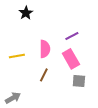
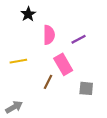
pink semicircle: (45, 49) -> (49, 35), moved
pink rectangle: (71, 59) -> (63, 64), moved

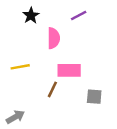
purple line: (79, 39) -> (79, 15), moved
pink rectangle: (63, 64) -> (69, 70), turned -60

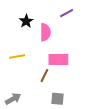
black star: (31, 15) -> (26, 21), moved
gray square: (94, 97) -> (57, 99), moved

